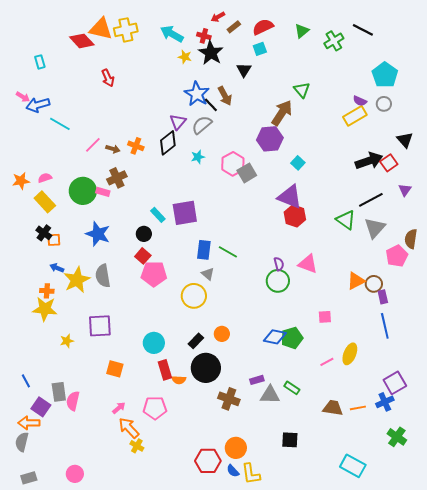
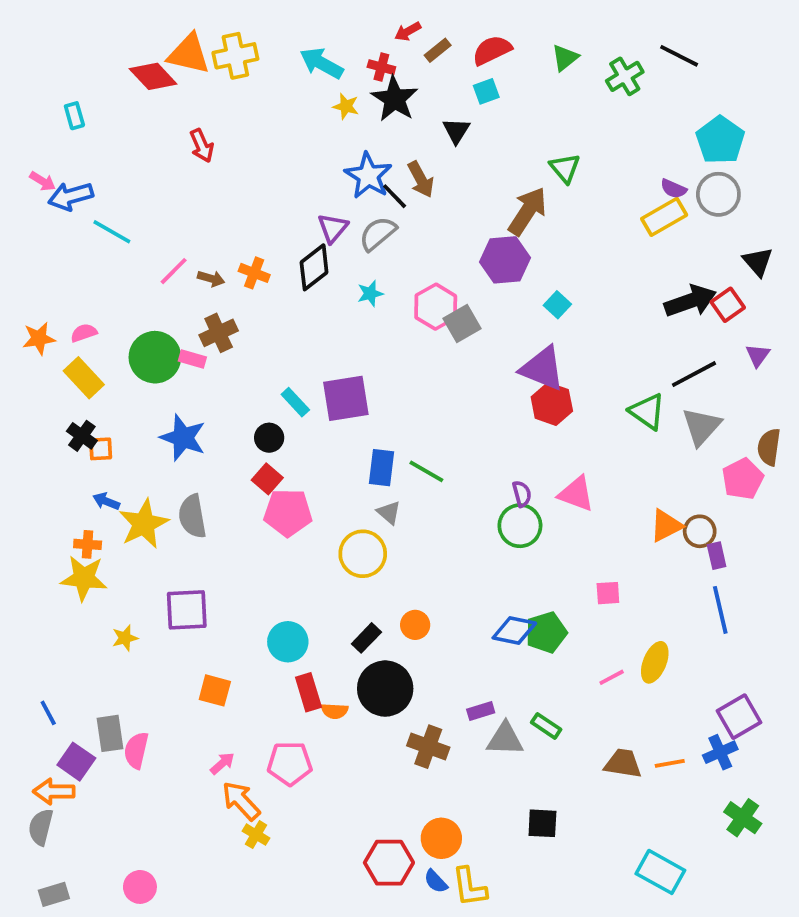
gray circle: (384, 104) -> (718, 194), size x1.5

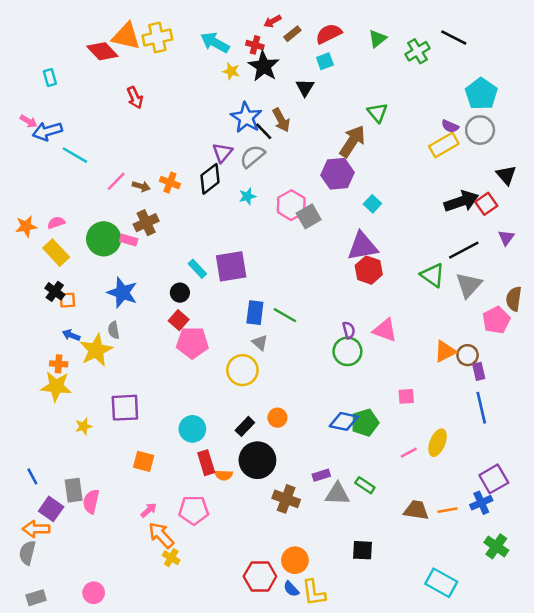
purple triangle: (542, 368) -> (362, 246), turned -32
gray semicircle: (192, 516) -> (114, 330), moved, size x0.6

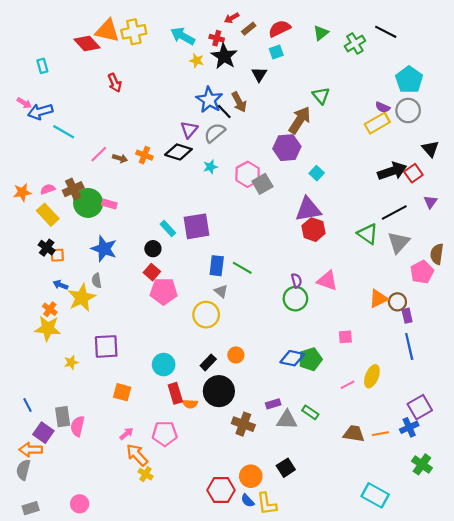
black diamond: (210, 179) -> (178, 152), turned 55
brown cross: (146, 223) -> (73, 189), moved
orange cross: (59, 364) -> (50, 309), turned 32
black square: (362, 550) -> (286, 468), moved, turned -36

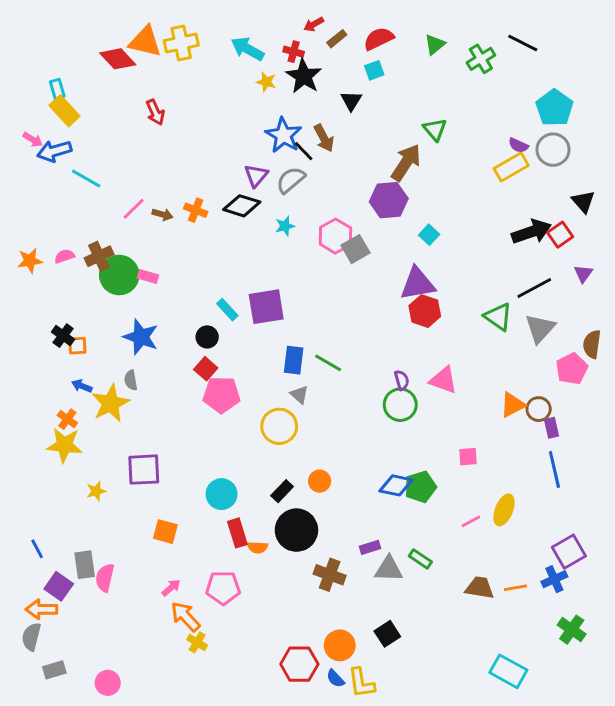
yellow rectangle: (48, 215) -> (64, 111), moved
gray rectangle: (31, 508) -> (54, 670), moved

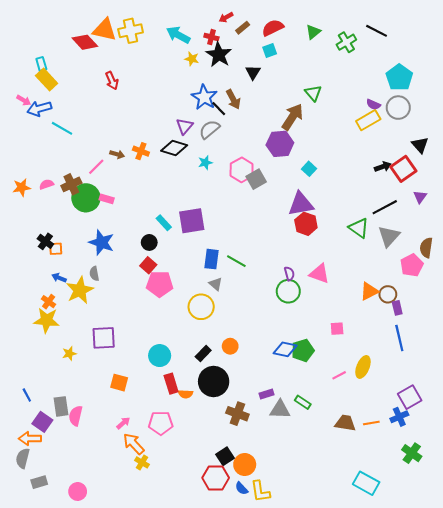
pink line: (134, 209) -> (96, 167), moved
black arrow: (531, 232) -> (383, 167), size x0.6
red square: (560, 235) -> (403, 169), size x1.4
black square: (387, 634) -> (225, 456), moved

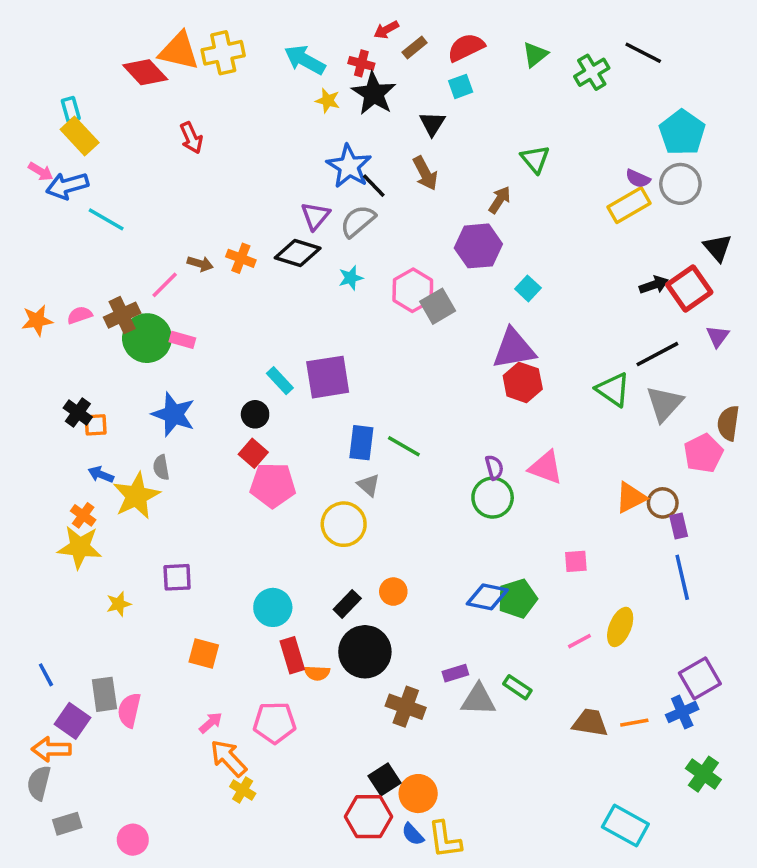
brown arrow: (233, 99) -> (425, 173), moved
brown arrow: (292, 117) -> (500, 200), size x0.6
purple square: (104, 338) -> (177, 577), size x0.7

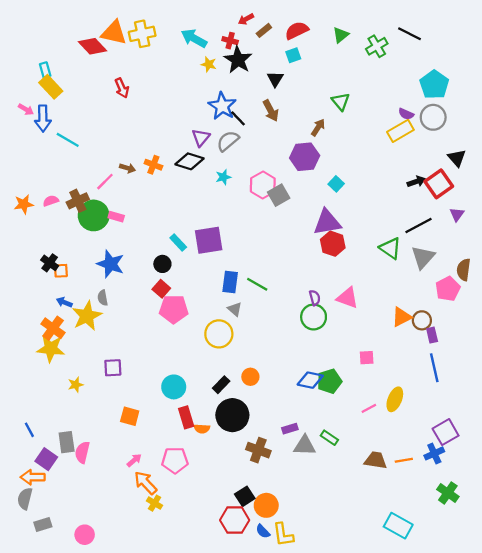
blue arrow: (67, 186) -> (43, 118), turned -75
orange cross: (83, 515) -> (53, 328), size x1.5

